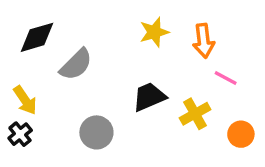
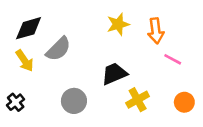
yellow arrow: (25, 100) -> (25, 61), moved
yellow cross: (195, 114) -> (138, 100), moved

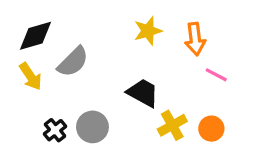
black trapezoid: (114, 74) -> (143, 93), turned 52
black cross: (16, 102) -> (55, 130), moved
orange circle: (184, 102) -> (211, 129), moved

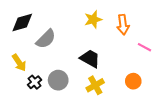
pink line: (216, 75) -> (145, 47), moved
yellow arrow: (31, 76) -> (19, 63), moved
yellow cross: (172, 125) -> (95, 85), moved

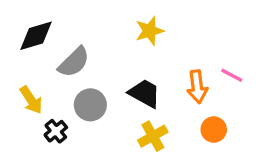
orange arrow: (123, 25) -> (197, 87), moved
gray circle: (58, 80) -> (90, 105), moved

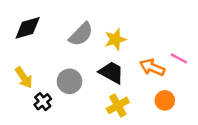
yellow star: (150, 31) -> (115, 39), moved
gray semicircle: (74, 62) -> (81, 34), moved
orange arrow: (197, 87) -> (152, 67), turned 120

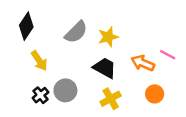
black diamond: (28, 28) -> (26, 26), turned -40
yellow arrow: (24, 78) -> (39, 61), moved
gray circle: (70, 81) -> (65, 90), moved

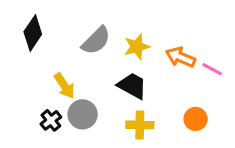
yellow arrow: (39, 61) -> (64, 86), moved
orange arrow: (143, 63) -> (180, 57), moved
yellow cross: (111, 99) -> (140, 125), turned 30

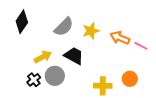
yellow arrow: (64, 86) -> (43, 57), turned -84
black trapezoid: (132, 86) -> (74, 56), moved
yellow cross: (140, 125) -> (103, 86), moved

